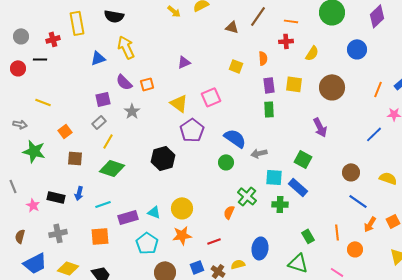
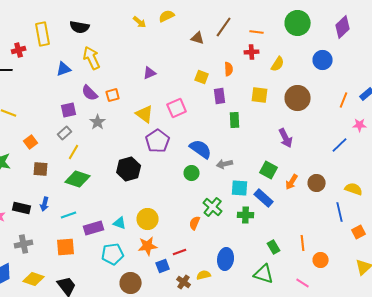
purple rectangle: (269, 85) -> (220, 96), moved
blue line: (358, 201) -> (340, 212), moved, turned 42
orange arrow: (370, 224) -> (292, 182), moved
cyan pentagon: (147, 243) -> (113, 254), turned 30
blue square: (197, 267) -> (163, 266), moved

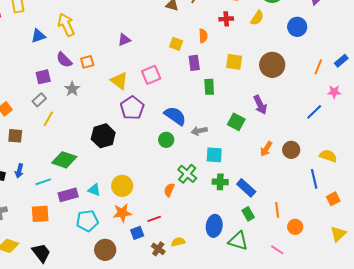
yellow semicircle: (278, 64) -> (257, 18), moved
green square: (269, 170) -> (236, 122), moved
green diamond: (78, 179) -> (64, 160), moved
blue rectangle: (264, 198) -> (246, 188), moved
blue ellipse: (226, 259) -> (214, 226), moved

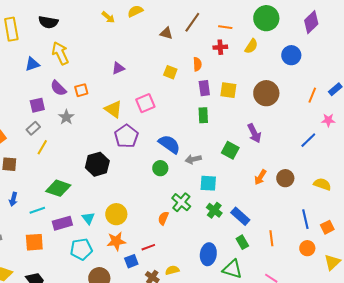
purple rectangle: (194, 63) -> (204, 88), moved
blue line: (314, 179) -> (305, 219), moved
green cross: (220, 182) -> (214, 210), turned 35
cyan triangle: (94, 190) -> (88, 218), turned 32
orange circle: (295, 227) -> (307, 248), moved

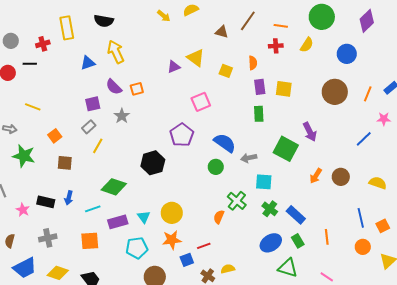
brown circle: (266, 93) -> (335, 92), moved
yellow triangle: (113, 109) -> (196, 58), moved
green square: (230, 150) -> (286, 149), size x1.4
blue ellipse: (208, 254) -> (271, 243), moved, turned 50

